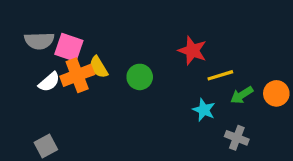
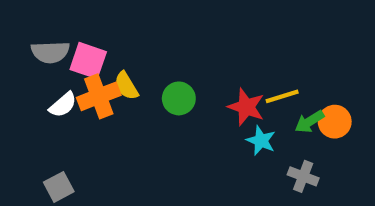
red star: (192, 51) -> (246, 107), moved
orange circle: (276, 93) -> (335, 122), moved

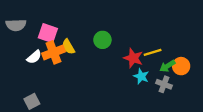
gray semicircle: (50, 52) -> (16, 25), moved
green circle: (179, 98) -> (102, 40), moved
gray cross: (303, 176) -> (164, 84), moved

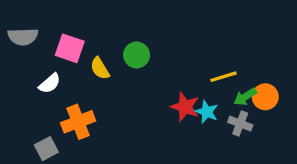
green circle: (102, 40) -> (137, 55), moved
orange cross: (54, 52) -> (78, 122), moved
red star: (133, 58) -> (185, 107), moved

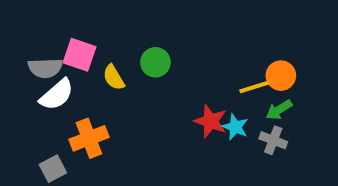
gray semicircle: (23, 37) -> (45, 68), moved
white semicircle: (50, 83) -> (57, 95), size x1.4
orange circle: (265, 97) -> (281, 76), moved

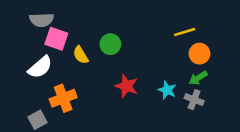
gray semicircle: (45, 68) -> (42, 20), moved
yellow line: (254, 87) -> (185, 32), moved
red star: (211, 121) -> (127, 86), moved

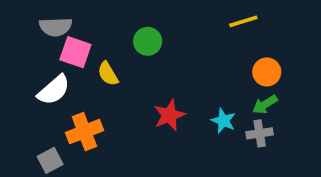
yellow line: (185, 32) -> (243, 21), moved
green circle: (110, 44) -> (148, 41), moved
red star: (127, 86) -> (169, 115), turned 30
gray cross: (194, 100) -> (260, 133), turned -30

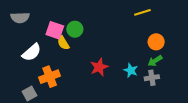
gray semicircle: (56, 27) -> (20, 18), moved
green circle: (148, 41) -> (75, 29), moved
pink square: (75, 52) -> (55, 30), moved

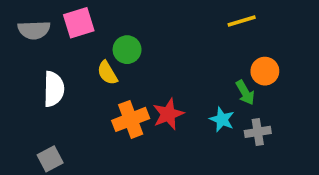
pink square: (55, 30) -> (79, 23), moved, turned -36
white semicircle: (32, 52) -> (54, 89), turned -48
green arrow: (155, 61) -> (245, 93), moved, turned -88
orange cross: (50, 77) -> (131, 119), moved

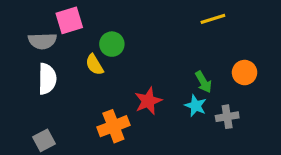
gray semicircle: (34, 30) -> (42, 41), moved
orange circle: (265, 71) -> (245, 73), moved
green arrow: (245, 93) -> (203, 82), moved
orange cross: (131, 119) -> (113, 126), moved

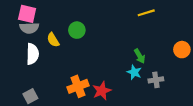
pink square: (69, 20) -> (27, 14), moved, turned 30
yellow semicircle: (95, 65) -> (53, 40), moved
orange circle: (245, 73) -> (182, 50), moved
red star: (148, 101) -> (102, 91), moved

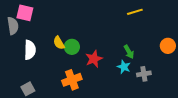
gray semicircle: (29, 28) -> (13, 26), moved, turned -96
green circle: (77, 30) -> (72, 47), moved
yellow semicircle: (53, 40) -> (59, 43), moved
red star: (102, 91) -> (94, 59), moved

